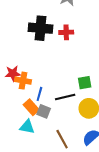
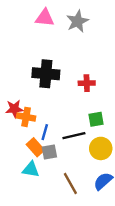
black cross: (41, 28) -> (46, 74), moved
red cross: (66, 32) -> (87, 83), moved
gray square: (44, 111) -> (49, 152), turned -32

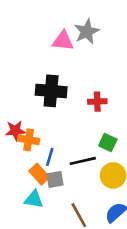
pink triangle: (45, 18) -> (63, 41), moved
green square: (96, 119) -> (108, 142), turned 35

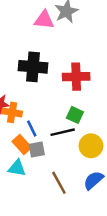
red cross: (97, 102) -> (76, 77), size x1.5
green square: (108, 142) -> (75, 115), moved
blue line: (50, 157) -> (32, 128), turned -42

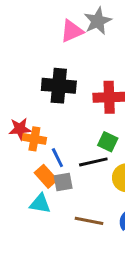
pink triangle: (44, 20) -> (72, 31), turned -30
brown line: (59, 183) -> (89, 221), turned -50

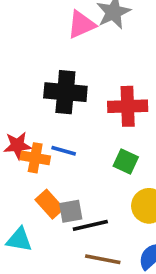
blue line: (57, 158) -> (64, 151), moved, turned -48
black line: (93, 162) -> (90, 225), moved
cyan triangle: (40, 204) -> (19, 240), moved

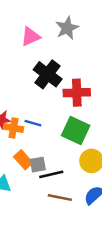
pink triangle: (81, 25) -> (31, 37), moved
black cross: (65, 92) -> (48, 74), moved, turned 32
green square: (126, 161) -> (76, 130), size x1.6

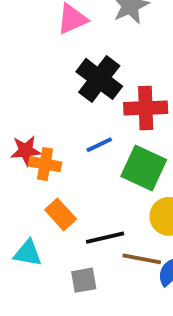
blue line: (33, 123) -> (99, 145), moved, turned -42
gray square: (38, 165) -> (84, 280), moved
brown line: (60, 198) -> (142, 259), moved

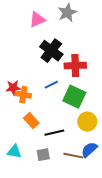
cyan triangle: (28, 253) -> (14, 152), moved
brown line: (142, 259) -> (73, 156), moved

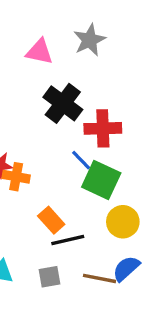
pink triangle: (37, 20) -> (39, 52), turned 36
blue line: (51, 85) -> (81, 160), moved, turned 72
orange rectangle: (31, 121) -> (51, 220), moved

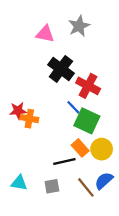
red cross: (103, 128) -> (88, 86), turned 30
orange rectangle: (51, 220) -> (80, 148), moved
brown line: (99, 278) -> (86, 187), turned 40

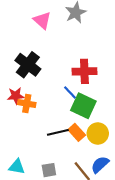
pink triangle: (45, 34) -> (42, 20), turned 30
black cross: (61, 69) -> (28, 65), moved
red cross: (88, 86) -> (84, 71), turned -30
black line: (64, 161) -> (58, 132), moved

